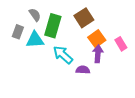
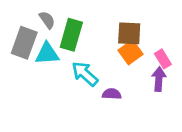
brown square: (84, 18) -> (129, 33), moved, turned 36
gray rectangle: (18, 32) -> (24, 43), size x1.6
purple arrow: (98, 54) -> (159, 79), moved

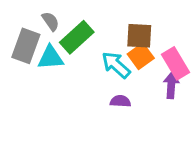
green rectangle: (71, 35) -> (77, 37), turned 32
pink rectangle: (163, 59) -> (176, 63), size x1.5
cyan arrow: (85, 74) -> (116, 65), moved

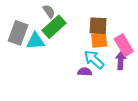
gray semicircle: (51, 21) -> (49, 11), moved
orange square: (141, 56) -> (99, 40), turned 30
cyan arrow: (116, 65) -> (94, 59), moved

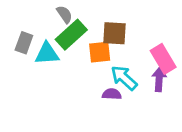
brown square: (98, 26) -> (114, 33), moved
gray rectangle: (18, 33) -> (24, 43), size x0.7
orange square: (99, 40) -> (100, 52), moved

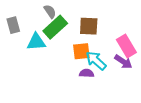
gray rectangle: (24, 43) -> (13, 25), moved, turned -35
orange square: (100, 52) -> (81, 51), moved
purple arrow: (159, 79) -> (123, 62), turned 120

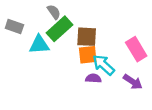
gray rectangle: (13, 25) -> (14, 27), turned -56
brown square: (89, 26) -> (87, 37), moved
purple arrow: (123, 62) -> (133, 82), moved

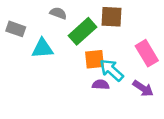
gray semicircle: (54, 12) -> (58, 13), turned -35
green rectangle: (60, 29) -> (82, 31), moved
brown square: (87, 37) -> (112, 17), moved

